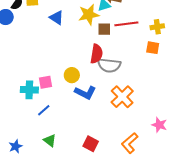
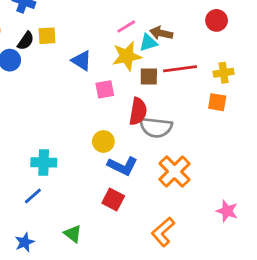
pink square: (46, 82) -> (105, 89), moved
blue line: (44, 110) -> (33, 196), moved
orange L-shape: (130, 143) -> (163, 232), moved
red square: (91, 144) -> (113, 200), moved

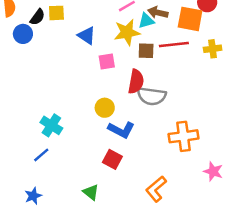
orange square: (217, 102) -> (190, 19), moved, size x1.5
cyan cross: (44, 162) -> (51, 125), turned 30
orange cross: (174, 172) -> (184, 136), moved, turned 36
green triangle: (73, 234) -> (91, 192), moved

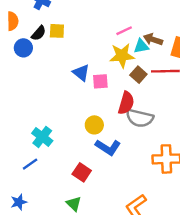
blue triangle: (87, 36) -> (81, 73), moved
brown square: (146, 51) -> (138, 75), turned 35
red square: (112, 159) -> (82, 172), moved

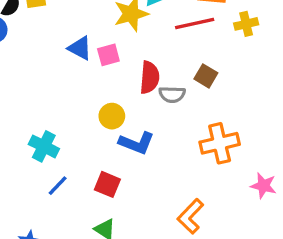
brown square: (138, 75) -> (206, 76), moved
gray semicircle: (140, 118) -> (172, 94), size x0.7
blue line: (30, 164) -> (58, 186), moved

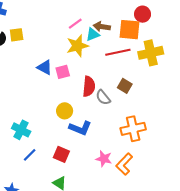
yellow cross: (246, 24) -> (151, 53), size x1.6
gray semicircle: (172, 94) -> (103, 97), turned 49
pink star: (263, 186) -> (104, 159), moved
orange L-shape: (190, 216) -> (124, 164), moved

